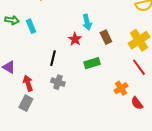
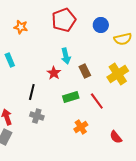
red line: (139, 67) -> (97, 101), moved
orange cross: (121, 88) -> (81, 127), moved

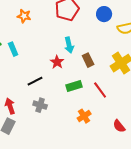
black line: (32, 92) -> (35, 81), turned 49

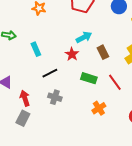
cyan arrow: (69, 45) -> (84, 37), turned -105
cyan rectangle: (13, 49) -> (36, 49), moved
green rectangle: (74, 86) -> (89, 78), turned 35

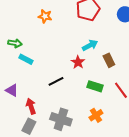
cyan rectangle: (36, 49) -> (26, 59), moved, turned -40
gray cross: (55, 97) -> (61, 119), moved, size x1.5
orange cross: (99, 108) -> (96, 115), moved

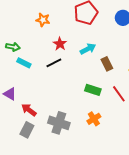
red star: (78, 62) -> (60, 44), moved
black line: (56, 81) -> (54, 63), moved
red arrow: (31, 106) -> (29, 110), turned -35

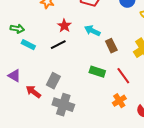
cyan arrow: (88, 49) -> (92, 31), turned -126
orange cross: (94, 119) -> (119, 101), moved
gray rectangle: (27, 130) -> (53, 81), moved

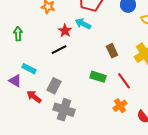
green arrow: (17, 29) -> (18, 34), turned -104
cyan arrow: (92, 31) -> (83, 24), moved
cyan rectangle: (28, 45) -> (29, 69), moved

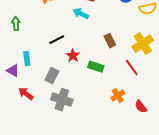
red star: (65, 31) -> (73, 56), moved
cyan rectangle: (29, 69) -> (27, 59), turned 56
red line: (124, 81) -> (132, 68), moved
red arrow: (34, 97) -> (26, 94), moved

